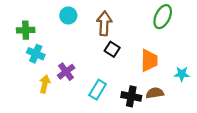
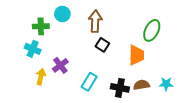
green ellipse: (163, 17) -> (152, 30), moved
green cross: (26, 30) -> (41, 26), moved
cyan star: (182, 74) -> (166, 84), moved

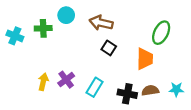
brown arrow: (95, 21) -> (101, 23), turned -80
cyan cross: (33, 49) -> (15, 36), moved
purple cross: (60, 65) -> (66, 80), moved

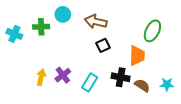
black square: (109, 48) -> (103, 45), turned 32
brown semicircle: (150, 90) -> (142, 85), turned 42
black cross: (127, 94) -> (121, 77), moved

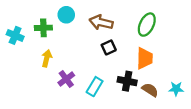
green ellipse: (152, 31) -> (147, 25), moved
yellow arrow: (41, 77) -> (47, 58), moved

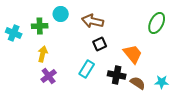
green ellipse: (147, 25) -> (157, 23), moved
orange trapezoid: (145, 58) -> (133, 54), turned -40
purple cross: (66, 79) -> (49, 76), moved
cyan rectangle: (95, 87) -> (87, 69), moved

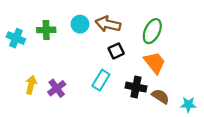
cyan circle: (61, 14) -> (80, 24), moved
green ellipse: (157, 23) -> (152, 31), moved
yellow arrow: (43, 54) -> (31, 85), moved
cyan star: (162, 82) -> (188, 105), moved

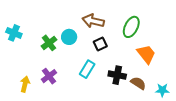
cyan circle: (80, 24) -> (69, 37), moved
green cross: (46, 30) -> (49, 43), moved, turned -35
orange trapezoid: (155, 63) -> (146, 54), moved
yellow arrow: (31, 85) -> (25, 84), moved

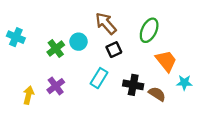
brown arrow: (93, 21) -> (106, 23), turned 35
cyan star: (162, 90) -> (184, 83), moved

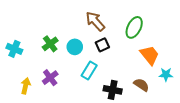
cyan cross: (16, 37) -> (14, 49), moved
cyan circle: (79, 42) -> (75, 47), moved
black cross: (133, 85) -> (113, 90), moved

